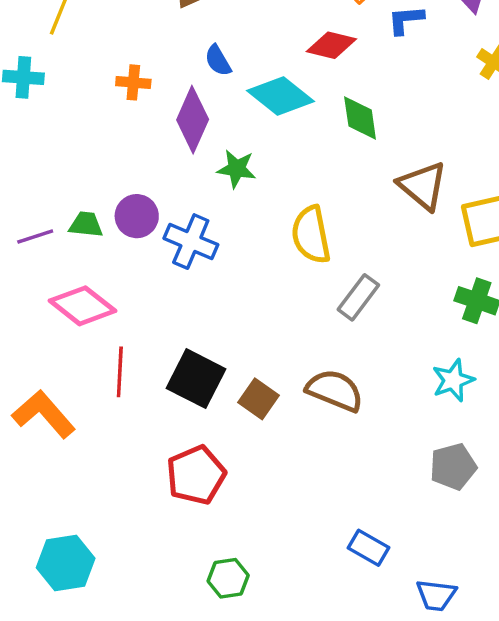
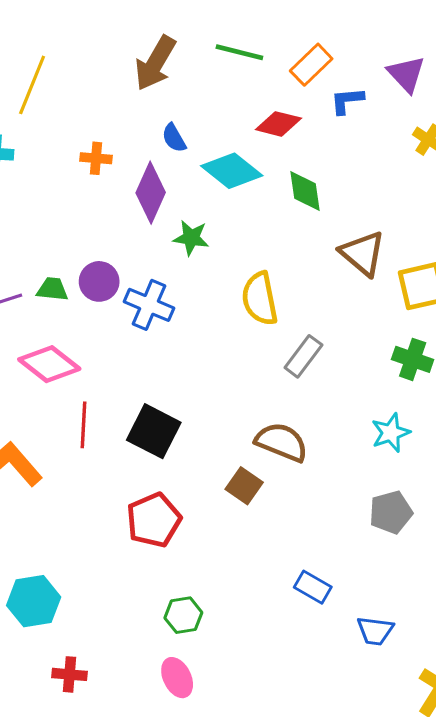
brown square: (259, 399) -> (244, 486), moved

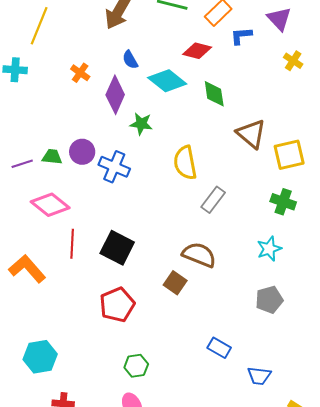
orange cross: (96, 158) -> (80, 73), turned 30

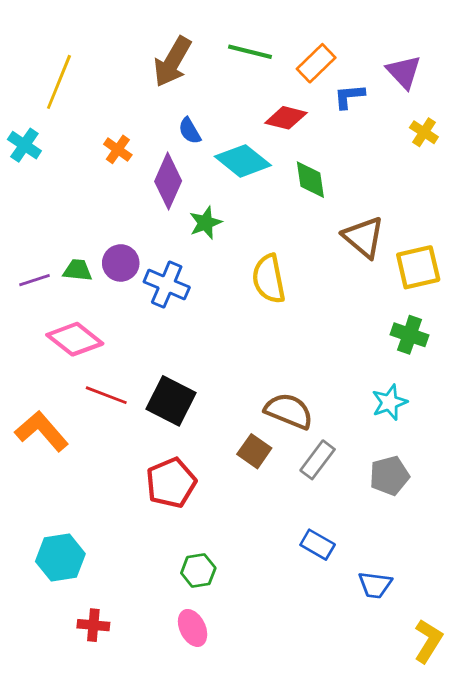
cyan cross: (15, 70) -> (24, 145), turned 30
green star: (141, 124) -> (205, 223), turned -30
gray rectangle: (213, 200) -> (318, 460), moved
red line: (72, 244) -> (106, 395), turned -72

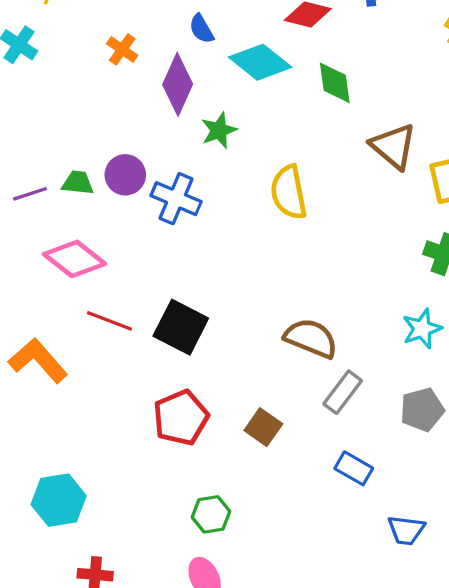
brown square: (254, 451) -> (263, 427), moved
blue rectangle: (318, 545) -> (354, 468), moved

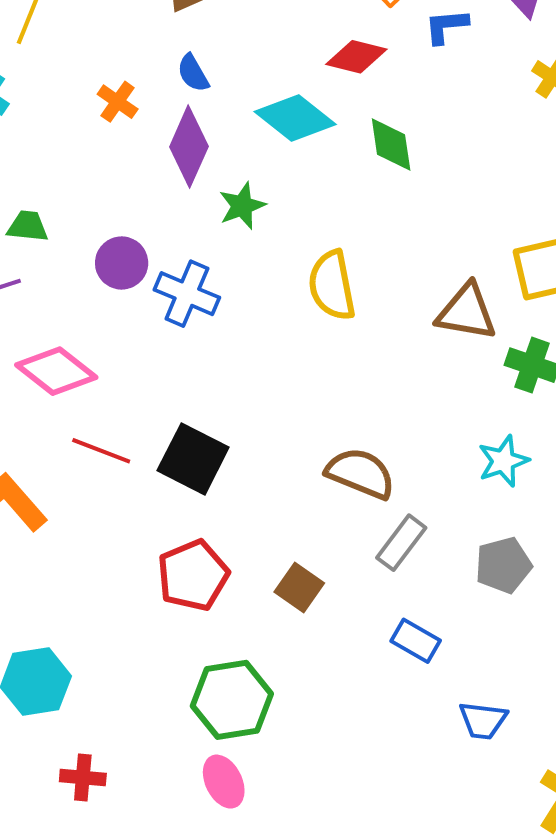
blue semicircle: (201, 29) -> (193, 73), moved
brown triangle: (393, 146) -> (467, 312), moved, turned -30
green trapezoid: (78, 183) -> (28, 226), moved
green hexagon: (211, 514) -> (232, 700), size x1.6

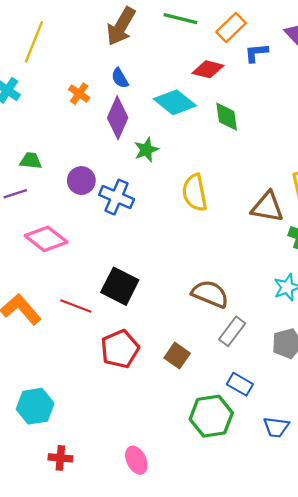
red line: (101, 451) -> (76, 306), moved
green hexagon: (232, 700) -> (211, 416), moved

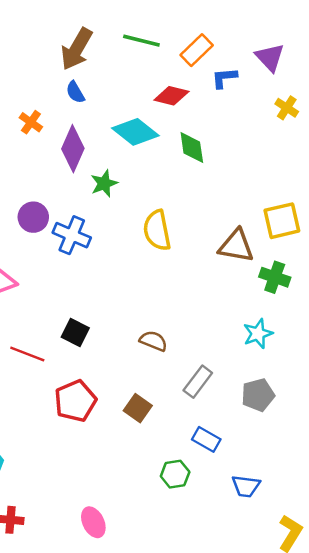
blue semicircle: (120, 78) -> (75, 92), moved
black square: (120, 286) -> (75, 332), size x0.7
brown semicircle: (210, 294) -> (153, 341), moved, size x0.7
green hexagon: (211, 416) -> (175, 474), size x0.6

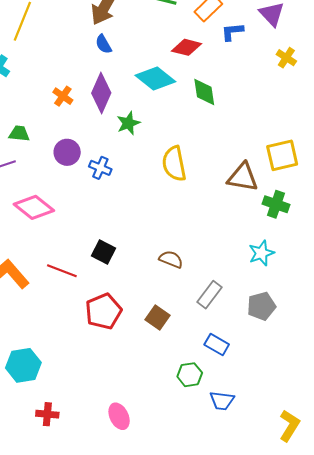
orange cross: (31, 122) -> (63, 96), moved
blue cross: (72, 235) -> (100, 168), size x0.7
blue trapezoid: (246, 486) -> (222, 401), moved

